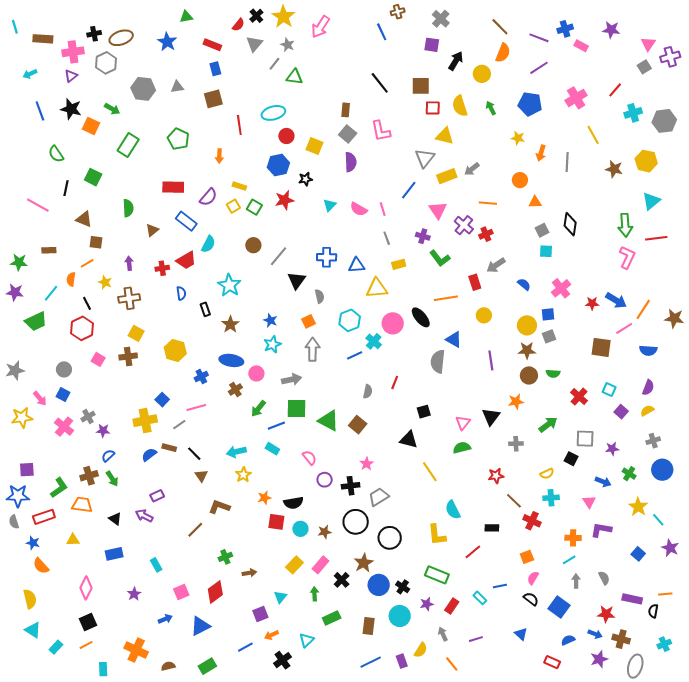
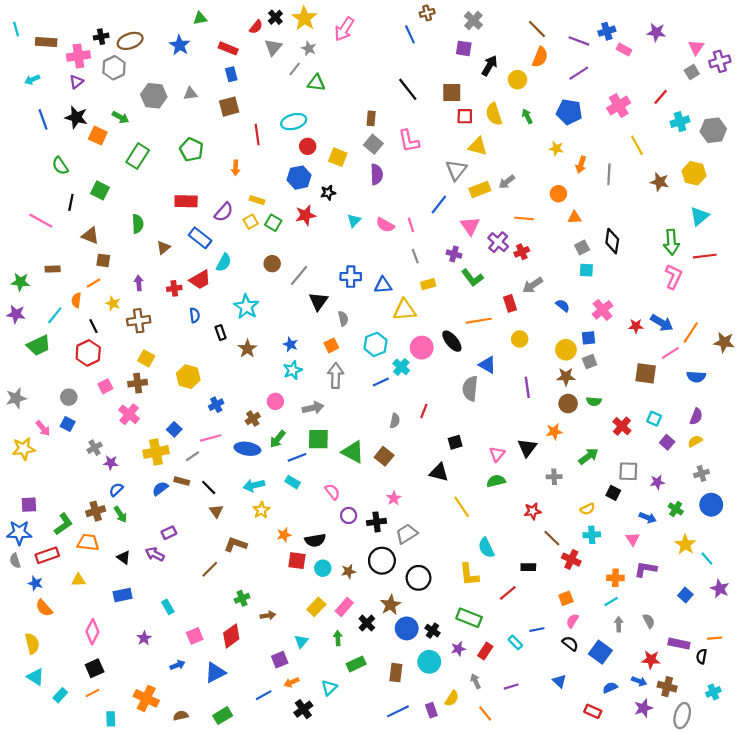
pink square: (98, 359) -> (105, 386), turned 32
blue ellipse: (231, 360) -> (247, 449), moved
pink cross: (64, 427) -> (129, 414), moved

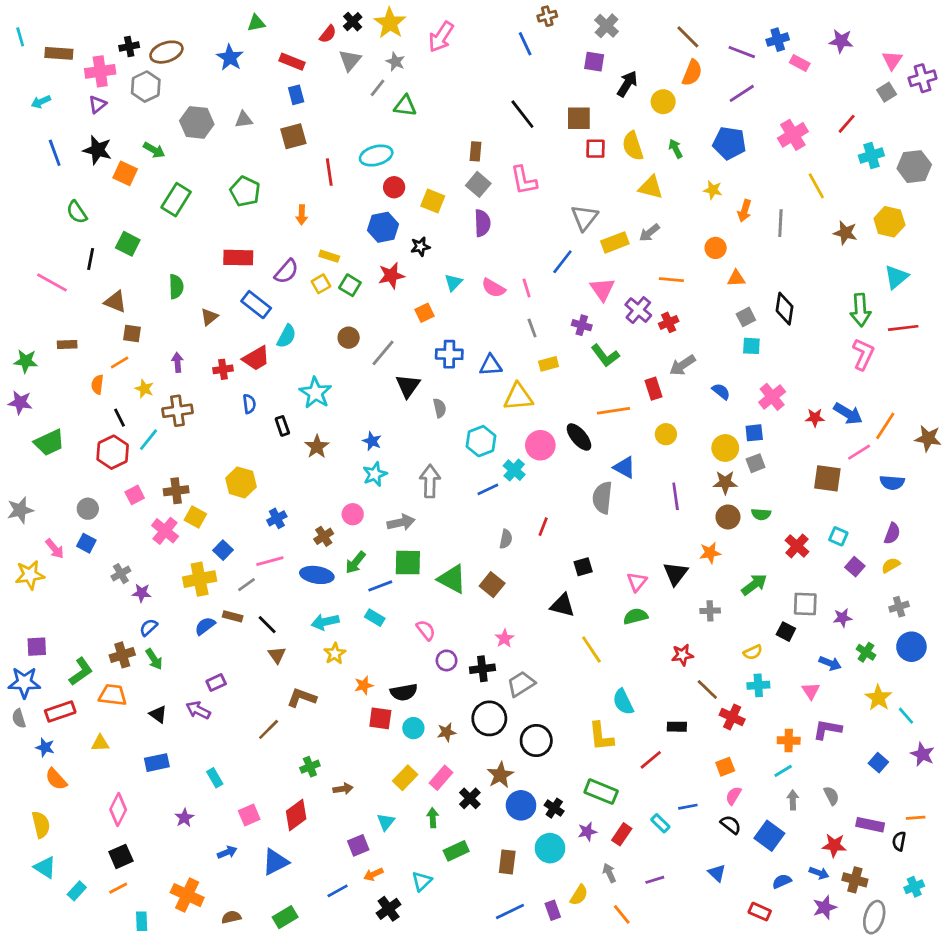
yellow triangle: (478, 146) -> (651, 187), moved
cyan line: (55, 315) -> (149, 440), moved
orange square: (331, 345) -> (424, 313), moved
yellow square: (146, 358) -> (195, 517), moved

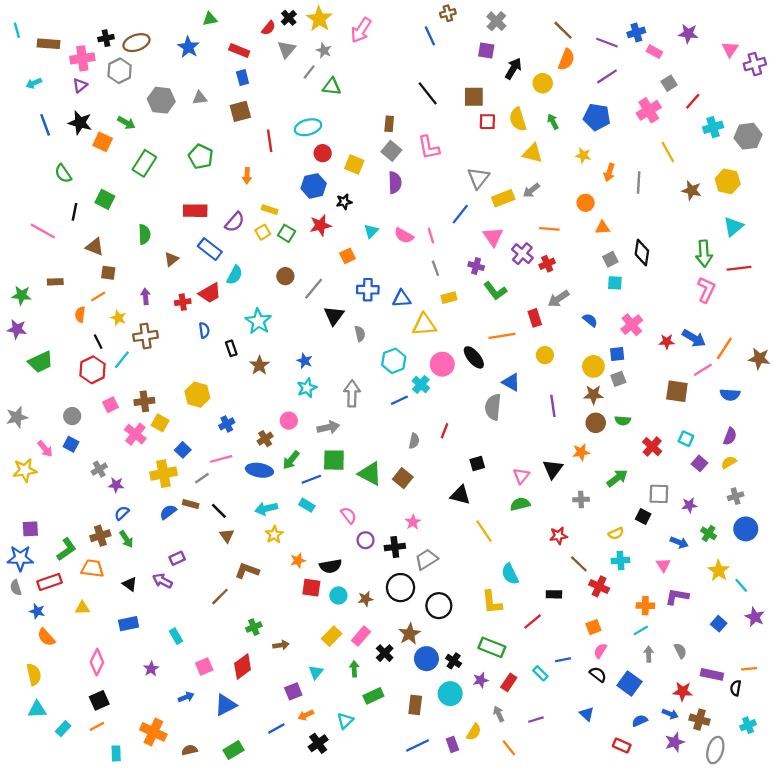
gray square: (887, 92) -> (669, 83), moved
cyan triangle: (45, 867) -> (37, 709), turned -36

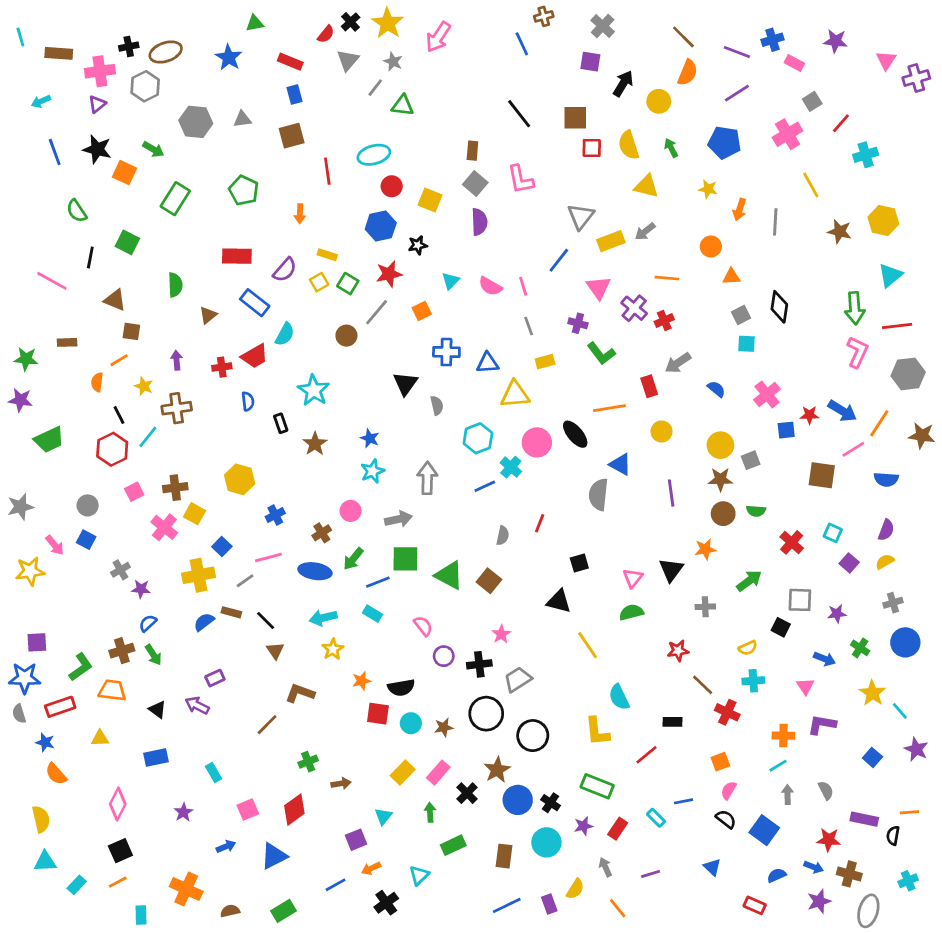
gray hexagon: (748, 136) -> (908, 374), moved
gray line: (314, 289) -> (377, 312), moved
blue square: (617, 354) -> (786, 430), moved

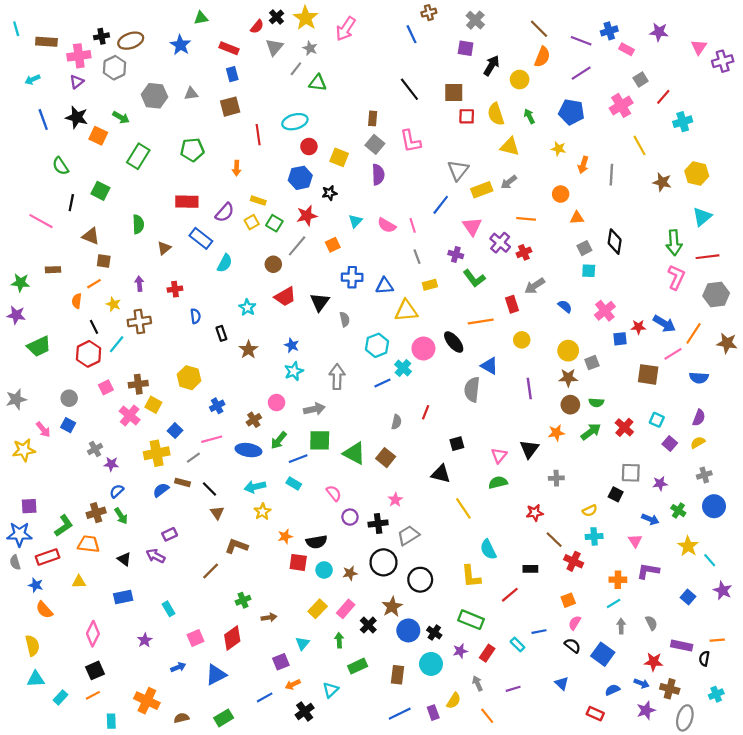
green pentagon: (244, 190) -> (192, 150), turned -30
red trapezoid: (255, 356) -> (285, 297), moved
cyan star: (314, 390) -> (247, 307), size x0.7
green arrow: (749, 581) -> (591, 432), moved

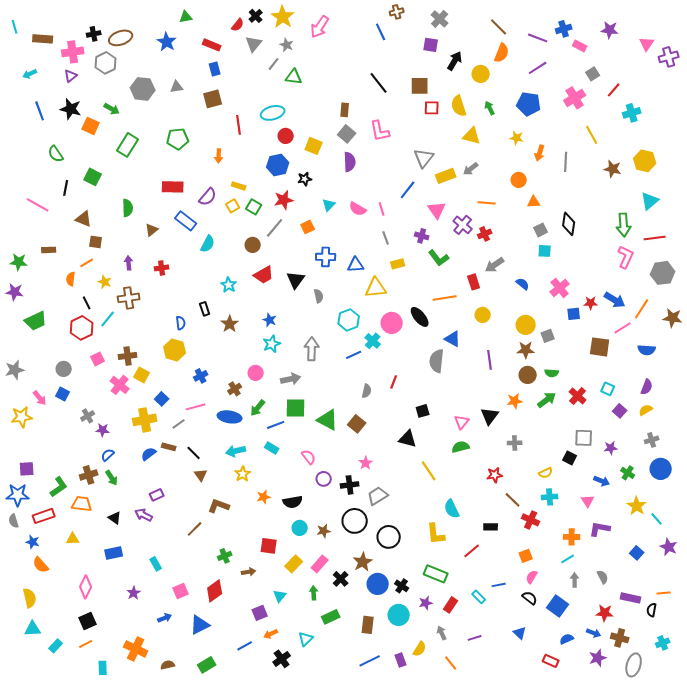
blue semicircle: (196, 316) -> (181, 323), moved
red square: (298, 562) -> (269, 546), moved

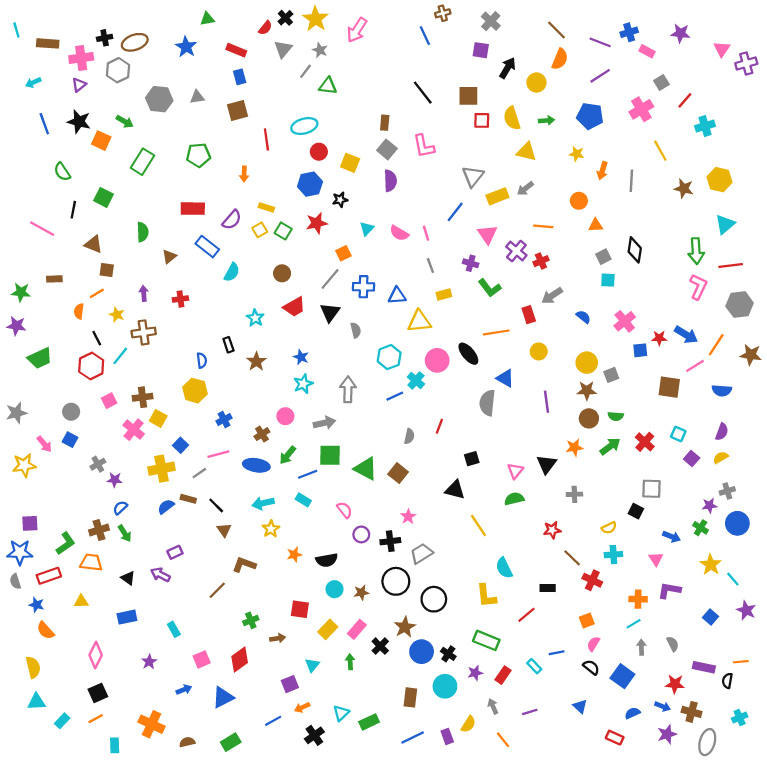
green arrow: (490, 108) -> (547, 120), turned 112
gray line: (275, 228) -> (330, 279), moved
purple star: (611, 448) -> (709, 505), moved
green rectangle: (331, 617) -> (369, 722), moved

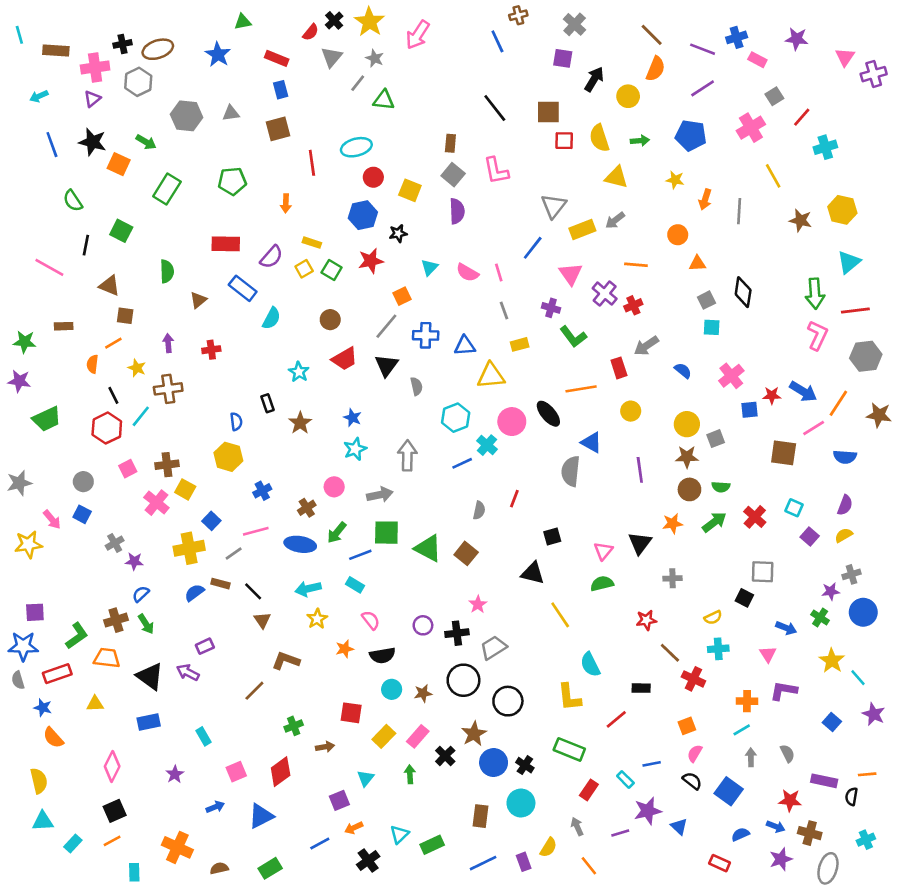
pink semicircle: (345, 510) -> (371, 620), moved
black triangle: (128, 578) -> (150, 676), size x1.6
purple star: (475, 673) -> (648, 811), moved, size x1.5

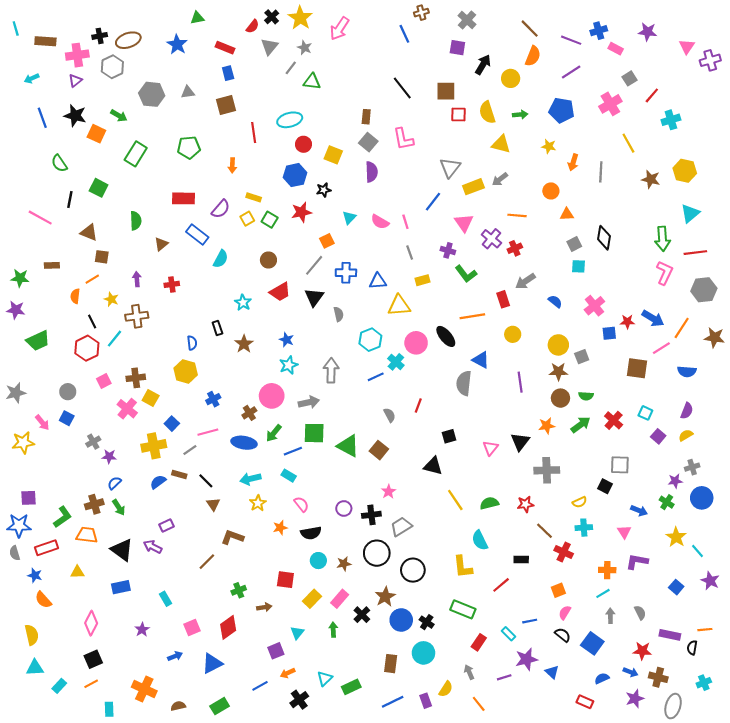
pink circle: (334, 487) -> (272, 396), size x1.5
gray semicircle: (479, 510) -> (390, 415), turned -40
gray cross: (672, 578) -> (547, 470), size x1.6
green semicircle: (602, 584) -> (489, 503), moved

